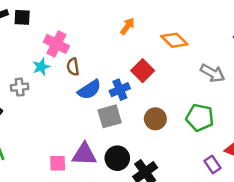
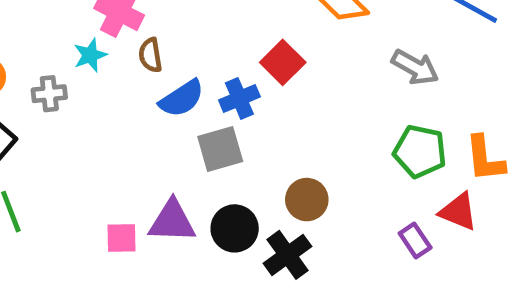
green pentagon: (200, 118) -> (420, 151), moved
brown circle: (155, 119) -> (307, 200), moved

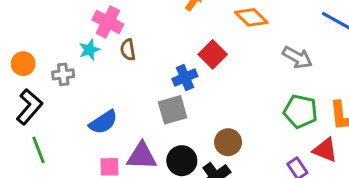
blue semicircle: (182, 98) -> (103, 122), moved

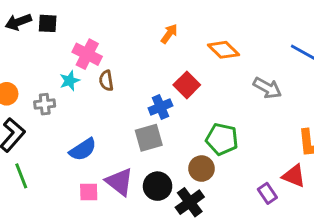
green pentagon: (300, 111) -> (222, 139), moved
purple triangle: (142, 156) -> (119, 182), turned 36

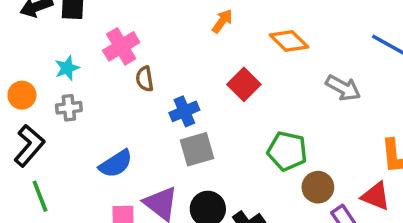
pink cross: (87, 54) -> (121, 46), turned 32
cyan star: (70, 81) -> (67, 68), moved
blue cross: (160, 107) -> (184, 111), moved
brown circle: (201, 169) -> (318, 187), moved

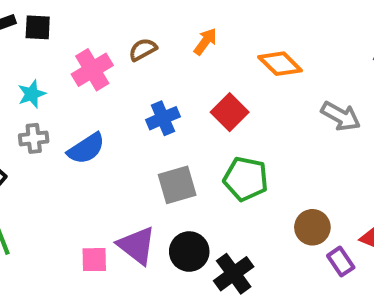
brown semicircle: (145, 79) -> (143, 50), moved, turned 70
blue cross: (184, 111) -> (163, 118), moved
green pentagon: (287, 151) -> (246, 179), moved
blue semicircle: (116, 164) -> (86, 149), moved

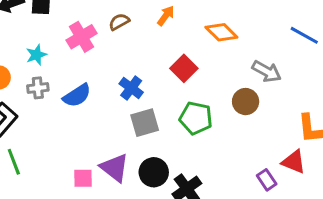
blue cross: (163, 118) -> (131, 88), moved, turned -30
brown circle: (312, 227) -> (246, 102), moved

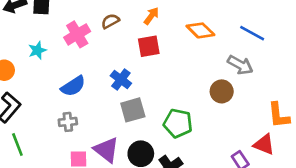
blue line: (304, 35) -> (252, 33), moved
red square: (184, 68) -> (149, 46), moved, turned 35
gray cross: (38, 88) -> (68, 122), moved
green pentagon: (196, 118) -> (178, 123), moved

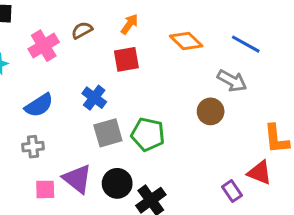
green pentagon: (178, 123) -> (148, 134), moved

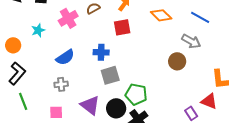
blue cross: (94, 98) -> (101, 52), turned -35
green pentagon: (148, 134) -> (136, 94), moved
pink square: (45, 189) -> (56, 112), moved

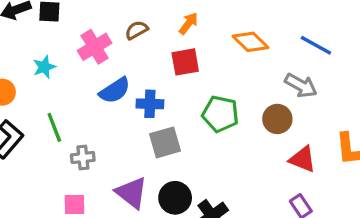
blue semicircle: (65, 57) -> (115, 90), moved
green pentagon: (136, 94) -> (220, 114), moved
green line: (23, 101) -> (54, 127), moved
red triangle: (209, 101) -> (303, 159), moved

